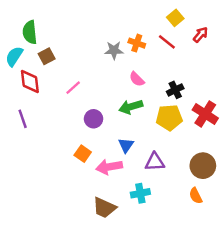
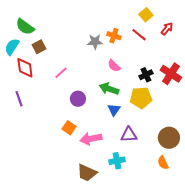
green semicircle: (30, 32) -> (25, 27), turned -48
green arrow: (131, 107) -> (109, 89), turned 36
red cross: (205, 114) -> (171, 74), moved
blue triangle: (126, 145) -> (114, 110), moved

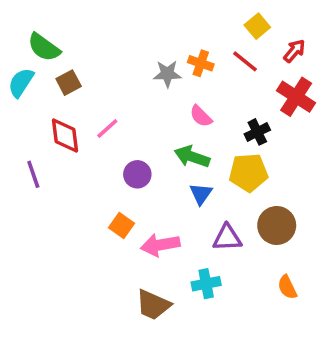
red diamond: (25, 68) -> (65, 136), moved
red cross: (171, 74) -> (296, 97), moved
brown circle: (169, 138) -> (277, 225), moved

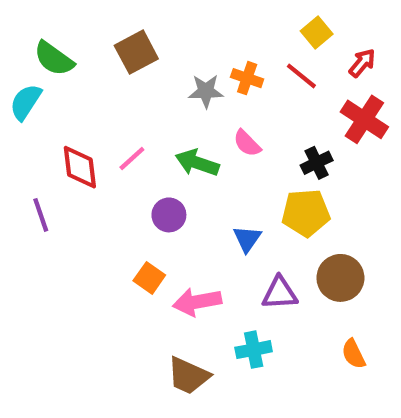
brown square: (69, 83) -> (136, 52), moved, size x1.4
green arrow: (192, 157) -> (197, 163), moved

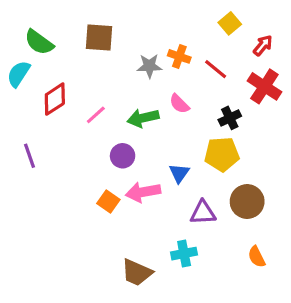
brown square: (136, 52) -> (99, 38), turned 32
red line: (301, 76) -> (216, 69), moved
green arrow: (197, 163) -> (143, 118), turned -32
red diamond: (80, 167) -> (55, 99), moved, turned 64
pink arrow: (197, 302) -> (143, 192), moved

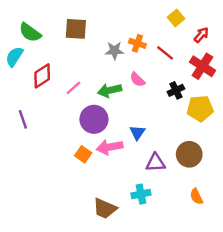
yellow pentagon: (222, 154) -> (200, 108), moved
purple circle: (123, 156) -> (94, 119), size x1.5

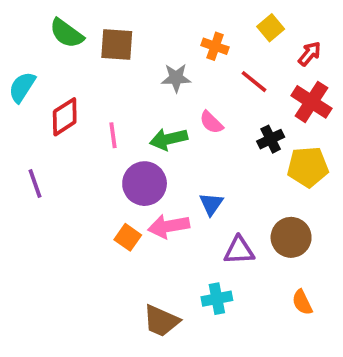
green semicircle: (30, 32) -> (67, 33), moved
orange cross: (137, 43) -> (215, 46), moved
pink line: (73, 88) -> (113, 135), turned -56

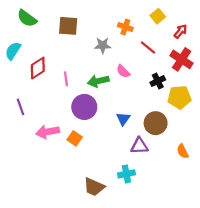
green semicircle: (67, 33) -> (27, 18), moved
pink arrow: (169, 226) -> (48, 132), moved
brown circle: (291, 237) -> (156, 123), moved
orange semicircle: (302, 302) -> (183, 151), moved

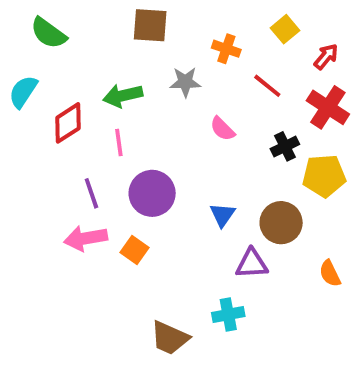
brown square: (68, 26) -> (150, 25), moved
green arrow: (98, 81) -> (123, 96), moved
purple line: (21, 107) -> (91, 193), moved

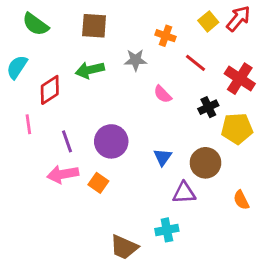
brown square: (150, 25) -> (94, 26), moved
red arrow: (326, 57) -> (238, 19), moved, size x1.4
pink line: (119, 143) -> (28, 124), moved

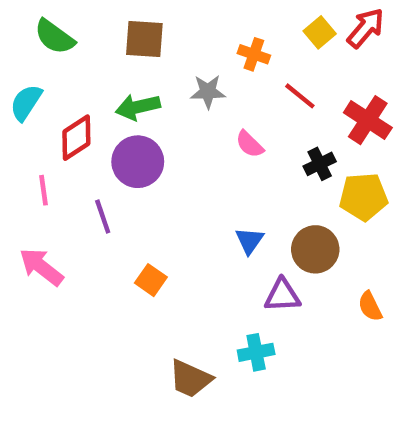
purple circle: (111, 141) -> (138, 162), moved
pink arrow: (63, 174) -> (41, 267), moved, turned 48

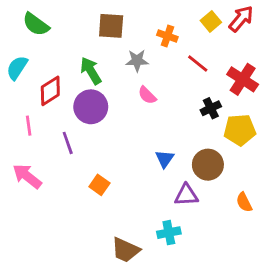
brown square: (144, 39) -> (111, 26), moved
green arrow: (138, 107) -> (91, 71), turned 72
pink semicircle: (250, 144) -> (147, 95), moved

